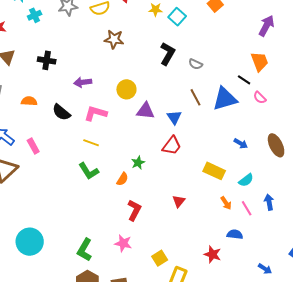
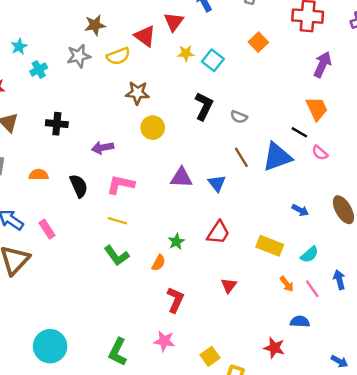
yellow circle: (126, 89) -> (153, 128), moved
black semicircle: (61, 112) -> (79, 186), turned -150
red trapezoid: (172, 146) -> (218, 233), moved

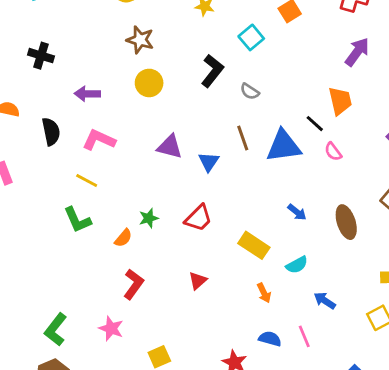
cyan square: (213, 60) -> (251, 37), moved
blue arrow: (339, 280) -> (325, 301), turned -54
pink line: (312, 289) -> (304, 336), moved

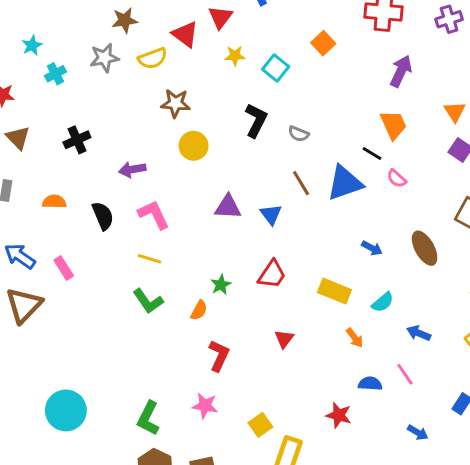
cyan square: (251, 37) -> (276, 68), moved
black cross: (41, 56) -> (77, 140), turned -30
pink L-shape: (99, 140) -> (154, 215), turned 52

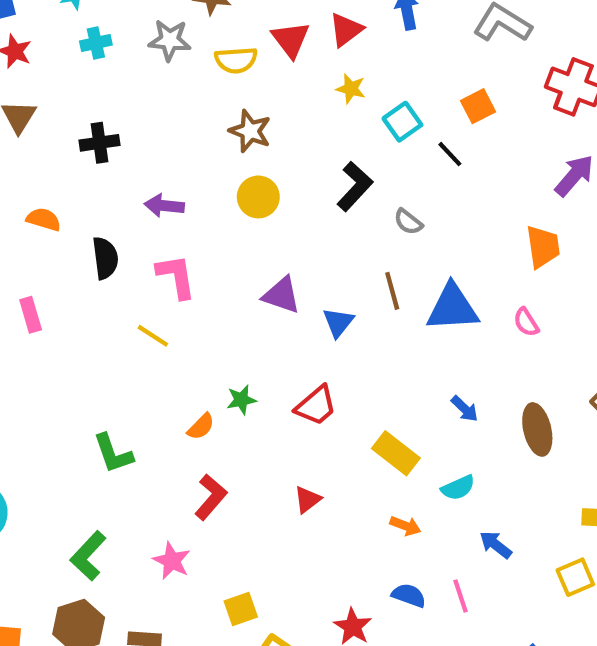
black line: (372, 153) -> (450, 154), moved
green L-shape: (148, 301) -> (113, 453), moved
orange arrow: (355, 338) -> (405, 526), turned -48

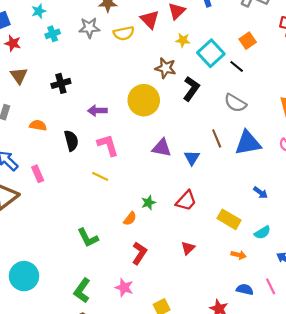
cyan square: (402, 122) -> (211, 53), size x1.4
brown star: (250, 131) -> (166, 68), moved
yellow circle: (258, 197) -> (144, 100), size x1.5
gray semicircle: (408, 222) -> (235, 103), moved, size x1.5

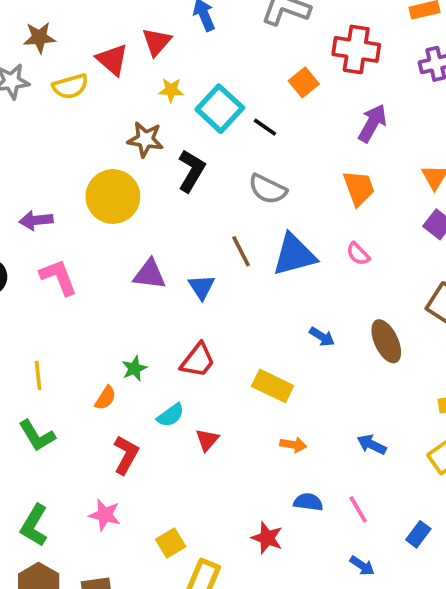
orange square: (248, 41) -> (304, 82), moved
yellow line: (100, 176) -> (38, 375), moved, turned 63
cyan semicircle: (262, 232) -> (171, 415), moved
pink line: (271, 286) -> (358, 509), moved

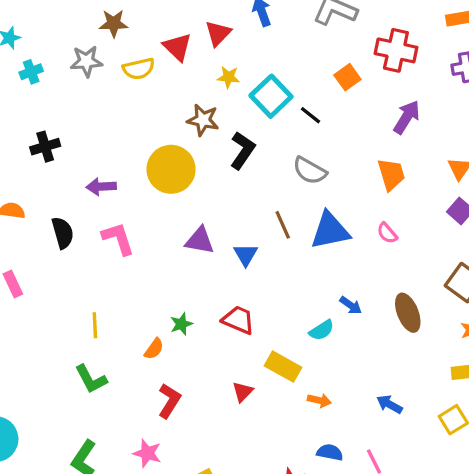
red trapezoid: (198, 360) -> (238, 320), turned -108
yellow rectangle: (273, 386) -> (283, 367), moved
cyan semicircle: (171, 415) -> (322, 330), moved

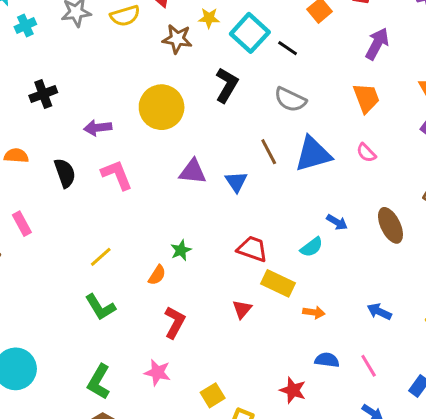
brown star: (203, 120) -> (177, 39), moved
red trapezoid: (238, 320) -> (252, 249), moved
yellow line: (95, 325) -> (101, 257), turned 55

